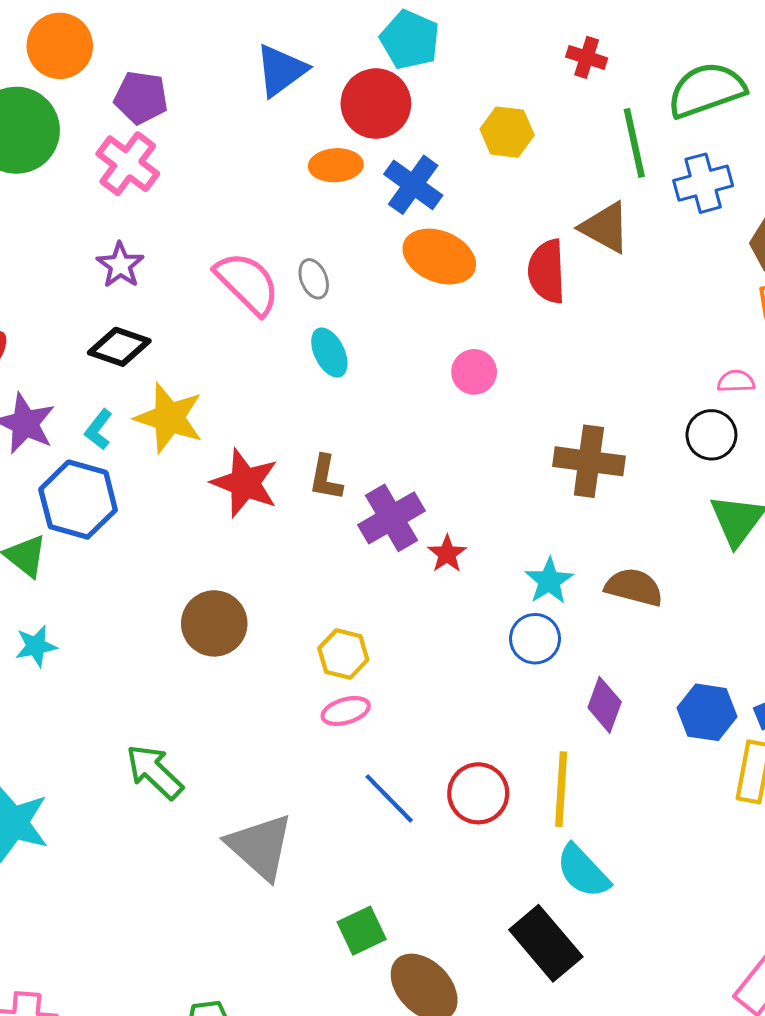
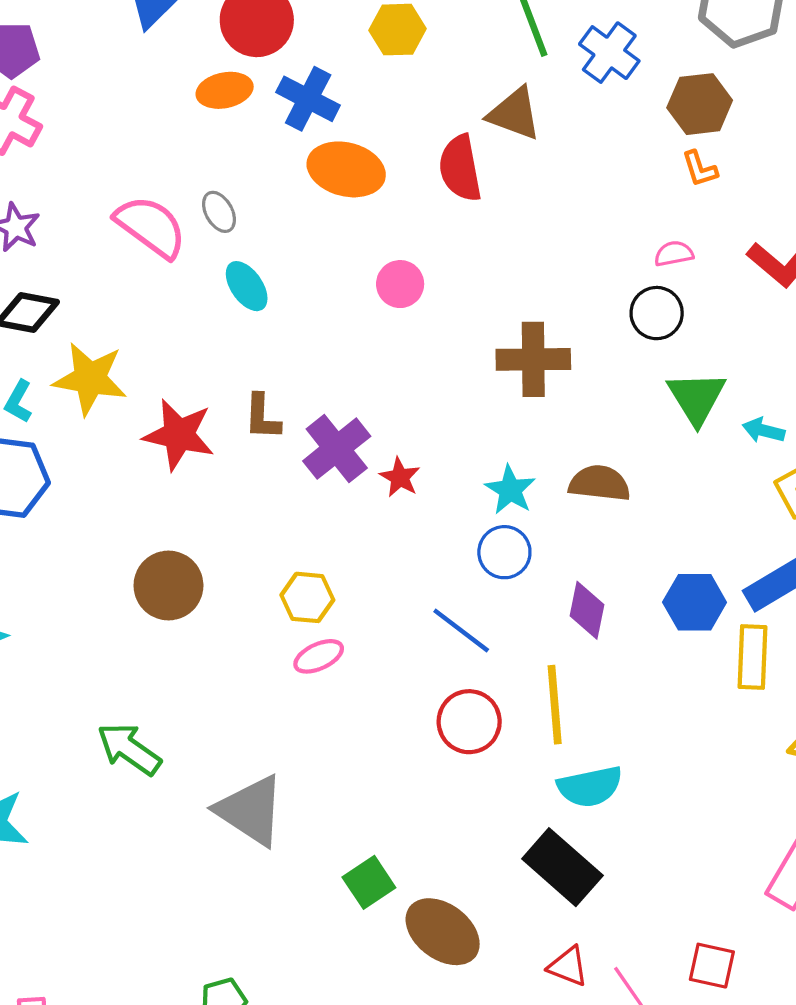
blue cross: (703, 183) -> (609, 53), turned -30
blue line: (389, 798) -> (461, 630), moved
cyan semicircle: (583, 871) -> (590, 787), turned -50

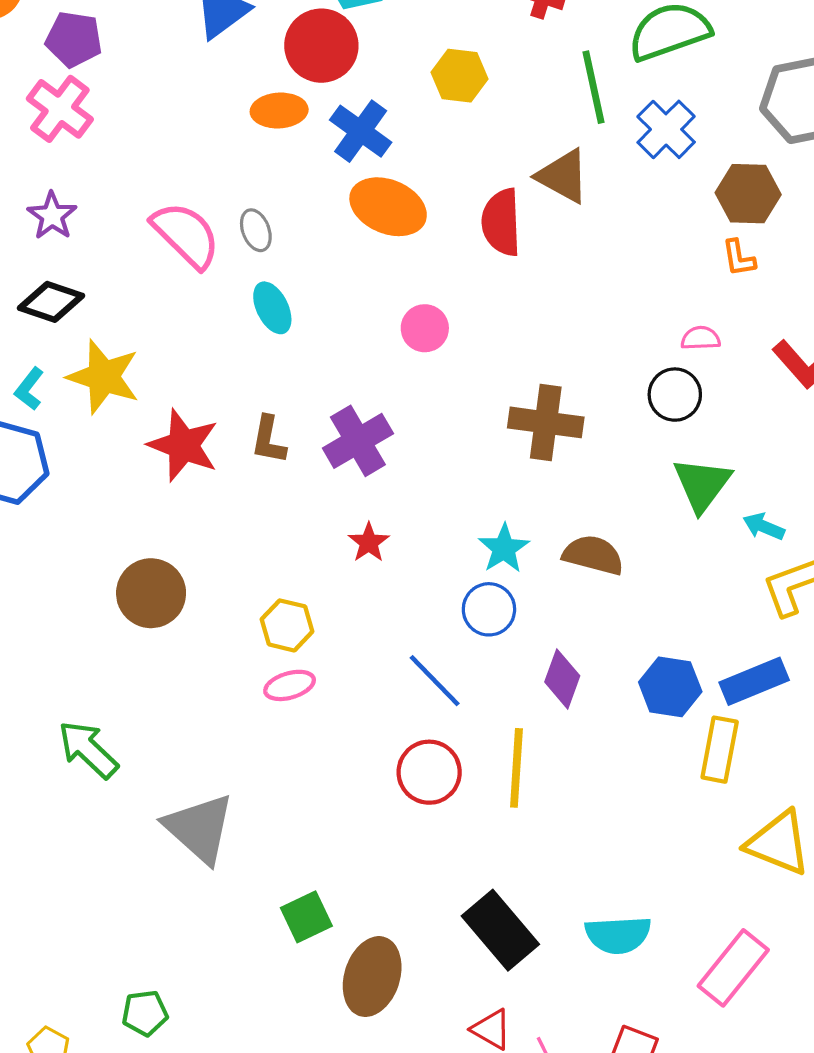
purple cross: (337, 449) -> (358, 441), moved
red star: (400, 477) -> (369, 542), moved
cyan semicircle: (590, 787) -> (618, 935), moved
brown ellipse: (443, 932) -> (372, 977), turned 62

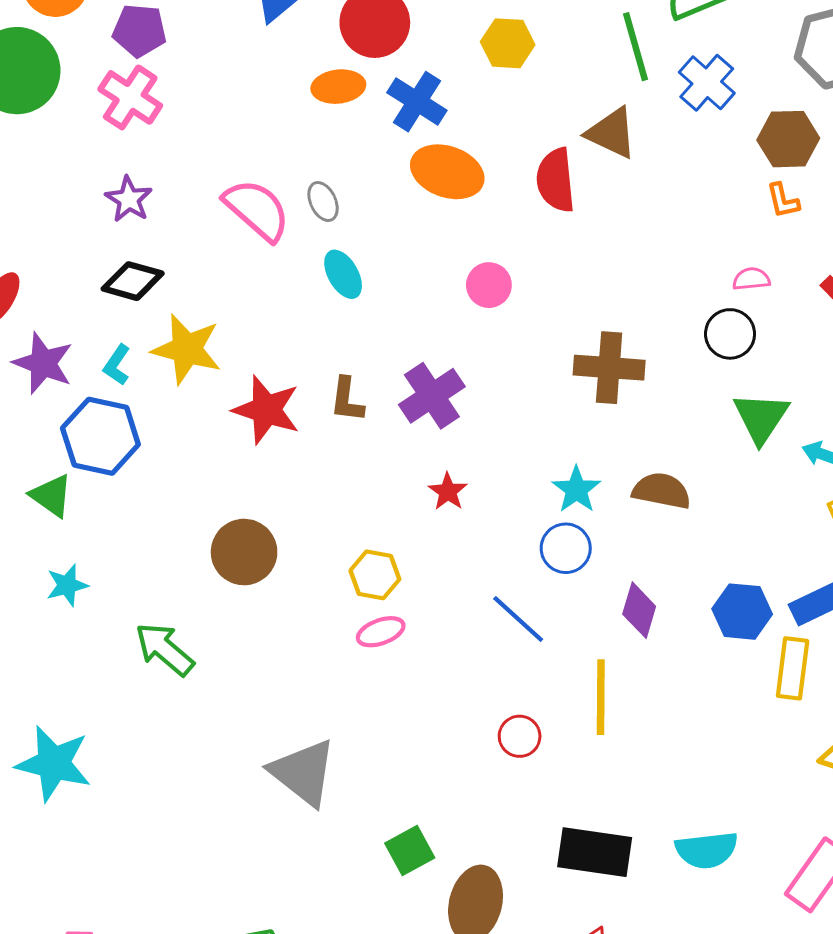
green arrow: (88, 749) -> (165, 649), moved
red circle: (429, 772) -> (520, 736), moved, size x0.7
black rectangle: (500, 930) -> (595, 852), turned -38

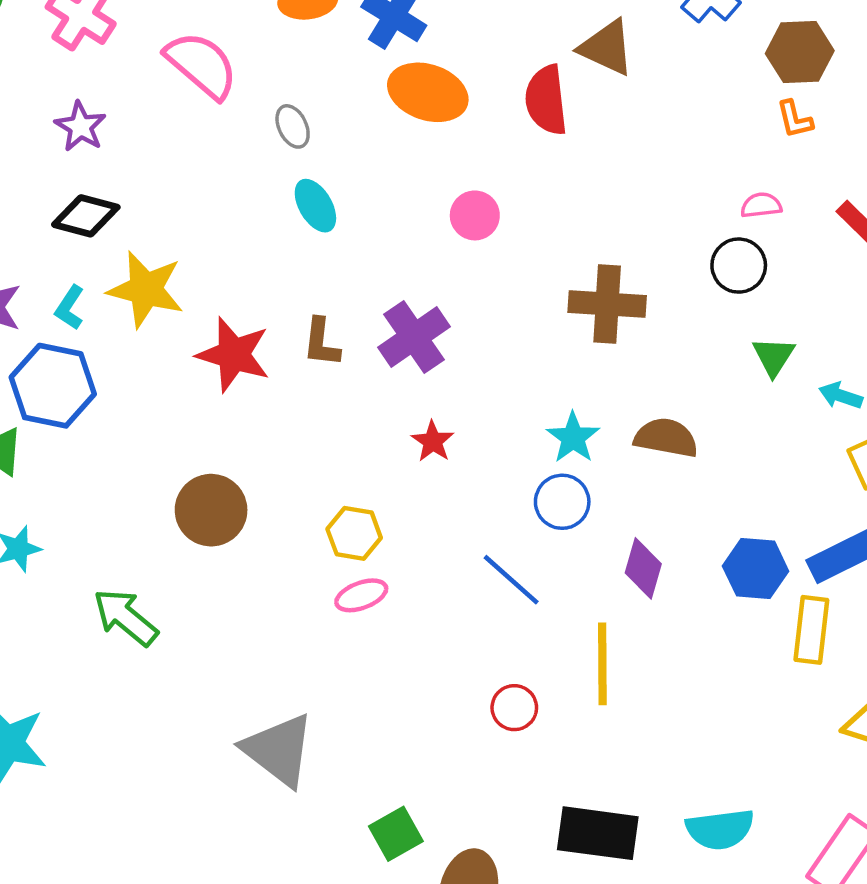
pink semicircle: (257, 210) -> (202, 65), moved
green triangle: (761, 418) -> (774, 356), size x0.7

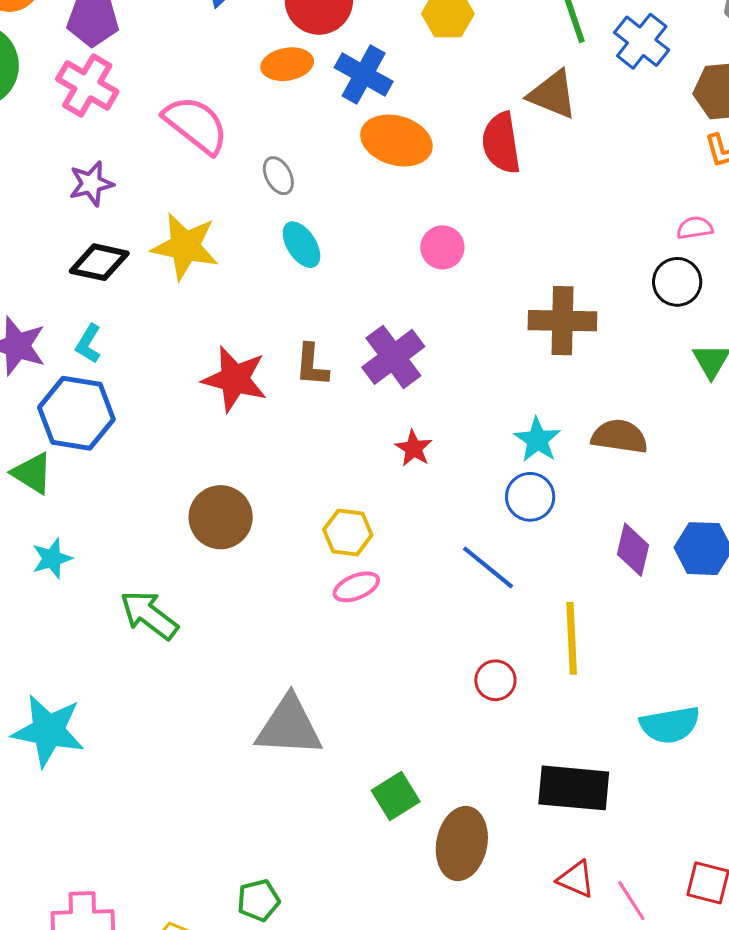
purple star: (80, 127) -> (91, 184), turned 30
yellow star: (146, 289) -> (185, 246), moved
purple diamond: (643, 568) -> (633, 550), moved
gray triangle: (279, 750) -> (289, 726), turned -32
cyan semicircle: (720, 829) -> (670, 725), moved

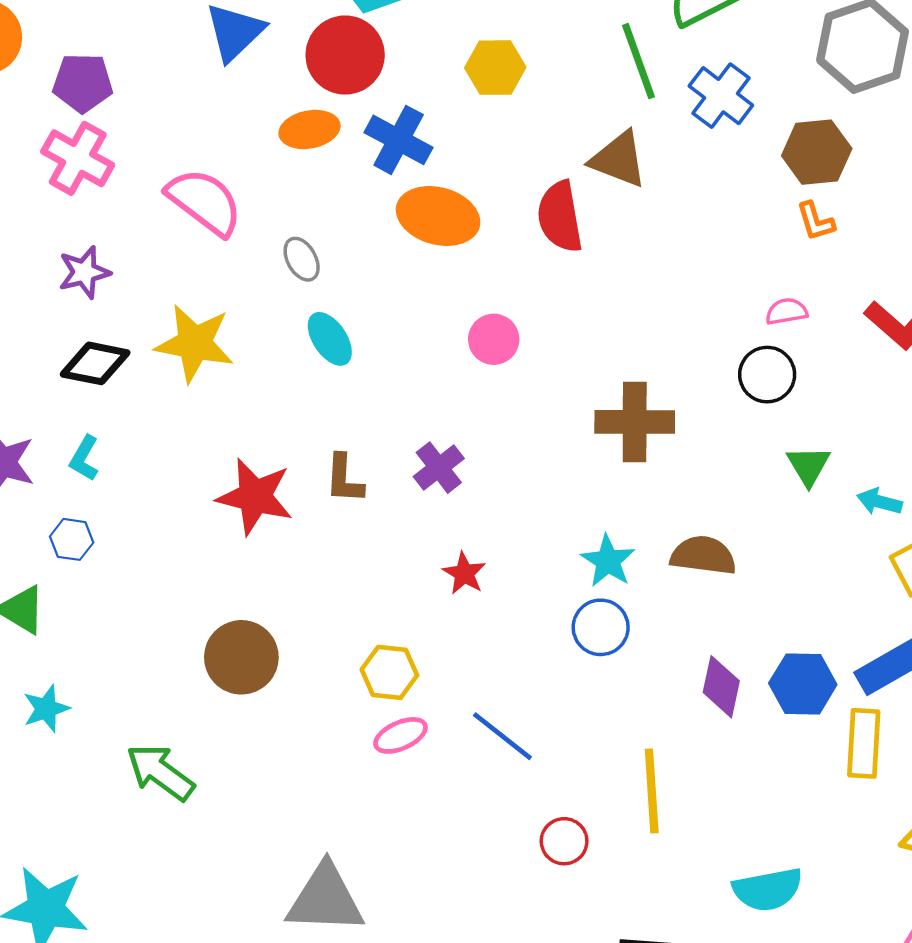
purple cross: (393, 357) -> (439, 468), size x0.7
blue hexagon: (76, 413) -> (72, 539), size x0.5
blue line: (488, 567) -> (502, 736), moved

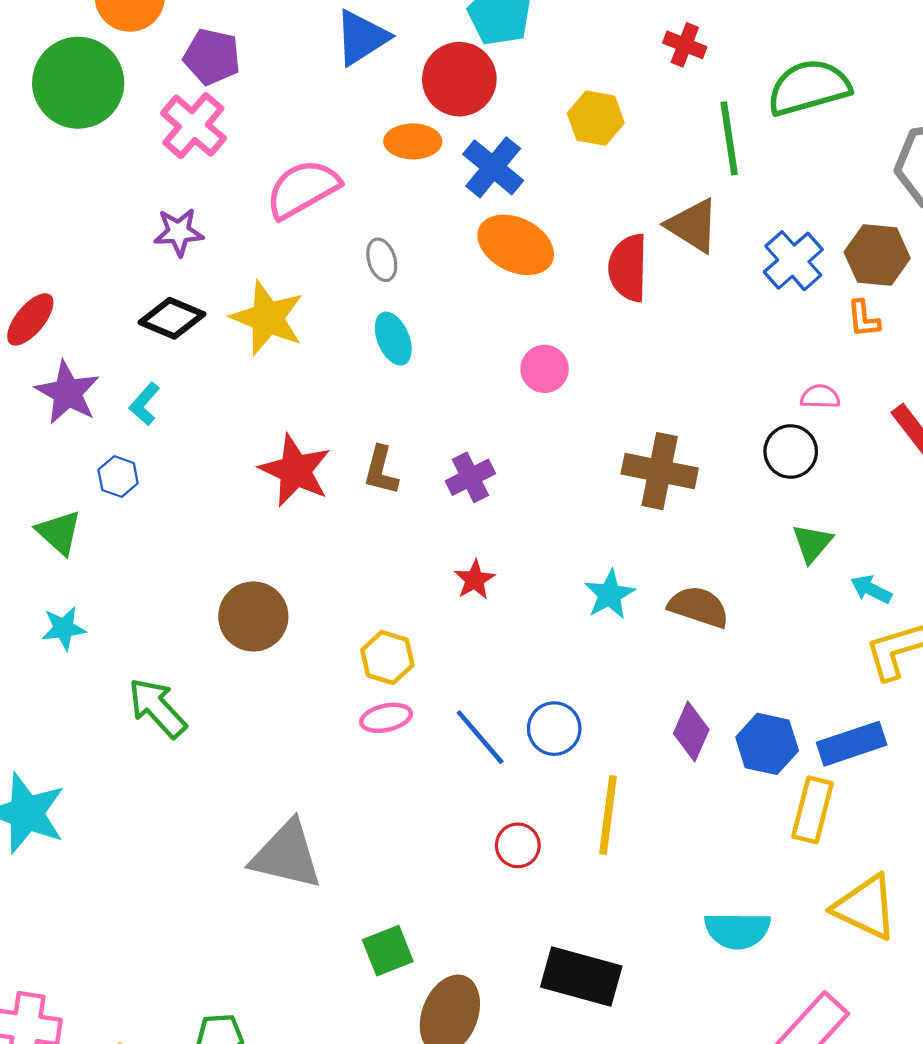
blue cross: (721, 96) -> (793, 261), moved
pink semicircle: (205, 202) -> (303, 189), turned -78
blue circle: (601, 627) -> (554, 729), moved
cyan semicircle: (768, 889) -> (737, 930), moved

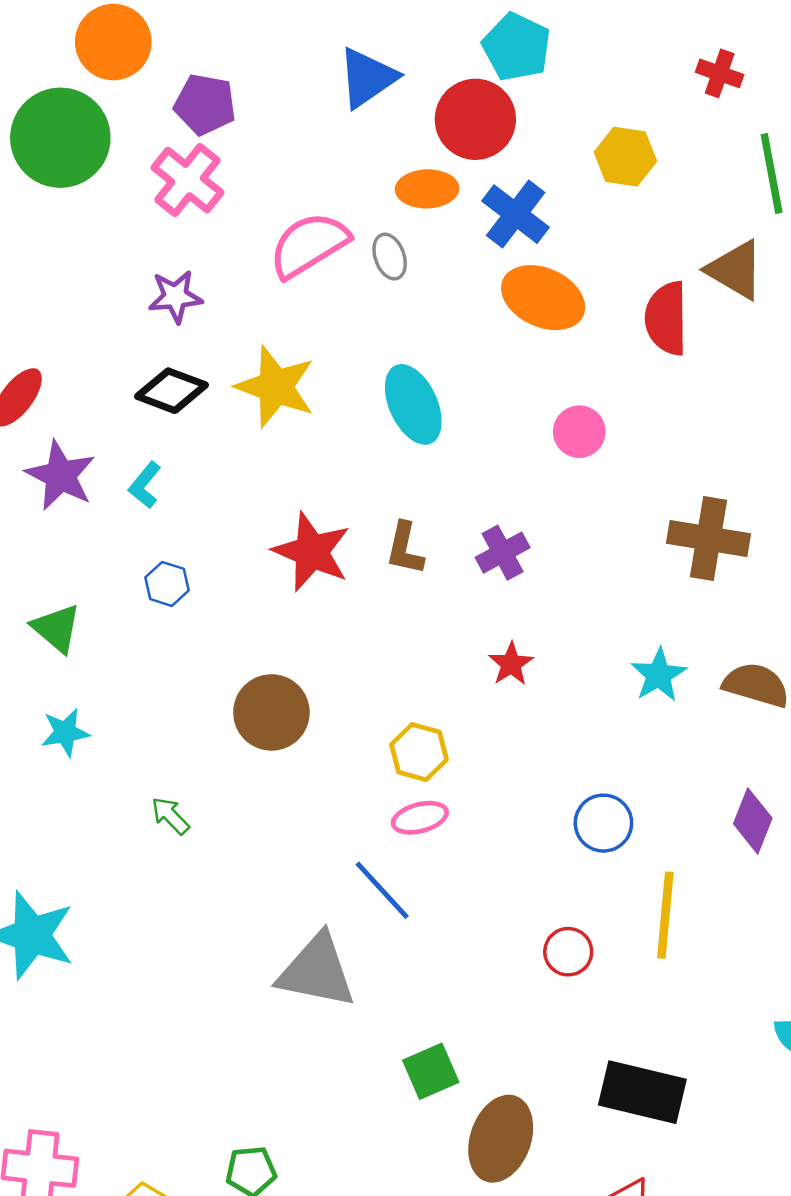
gray ellipse: (382, 260) -> (390, 257), moved
cyan ellipse: (393, 339) -> (413, 404), size x1.4
blue hexagon: (118, 477) -> (167, 584), moved
green arrow: (157, 708) -> (170, 816), size x0.6
blue line: (480, 737) -> (382, 890), moved

